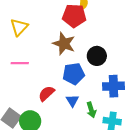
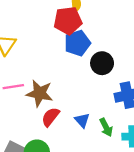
brown star: (64, 44) -> (40, 93), moved
blue pentagon: (74, 74) -> (77, 43), moved

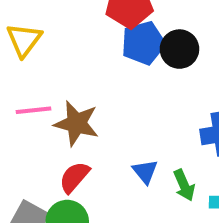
black circle: (102, 63) -> (179, 49), moved
red semicircle: (50, 117) -> (74, 177), moved

